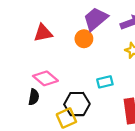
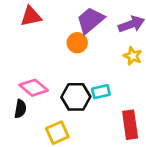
red triangle: (43, 33) -> (31, 16), moved
black hexagon: (77, 104) -> (76, 97), moved

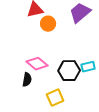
orange circle: (77, 43) -> (48, 24), moved

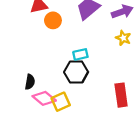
pink diamond: (37, 64) -> (44, 98), moved
cyan rectangle: (88, 67) -> (80, 54), moved

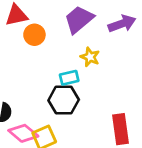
yellow star: (123, 38) -> (90, 57), moved

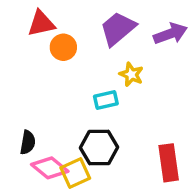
black hexagon: (64, 100) -> (99, 148), moved

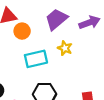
cyan rectangle: (106, 100) -> (36, 59), moved, size x1.5

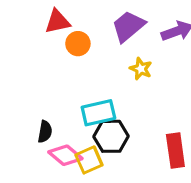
cyan rectangle: (36, 59) -> (98, 113), moved

